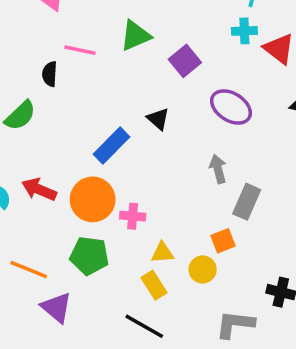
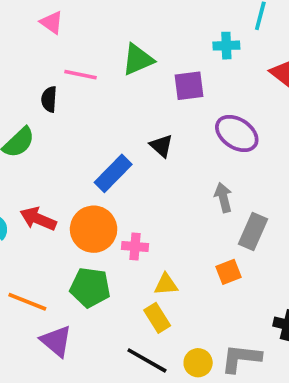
cyan cross: (244, 31) -> (226, 46), moved
purple square: (185, 61) -> (189, 86), turned 32
yellow circle: (203, 269) -> (198, 363), moved

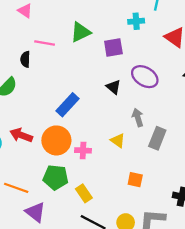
black triangle: (161, 146) -> (114, 87), moved
orange square: (228, 272) -> (135, 180), moved, turned 35
yellow triangle: (166, 284) -> (118, 141), moved, turned 42
yellow rectangle: (157, 318) -> (84, 193), moved

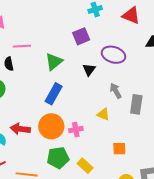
green triangle: (81, 32) -> (54, 62), moved
black triangle: (114, 87) -> (89, 70), turned 40
orange square: (135, 180) -> (119, 149), moved

